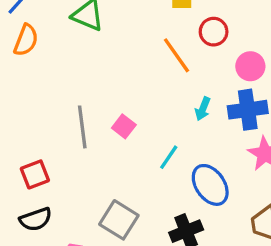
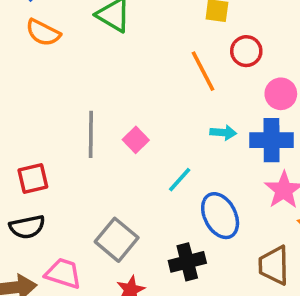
orange semicircle: (26, 40) -> (43, 33), turned 88
cyan arrow: (203, 109) -> (223, 133), turned -115

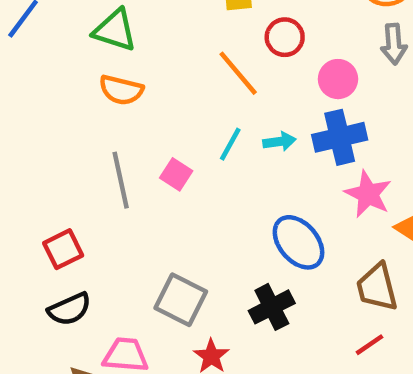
orange semicircle: (43, 33) -> (121, 90), moved
cyan line: (180, 180) -> (230, 144), moved

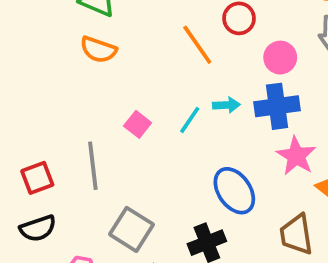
cyan line: (230, 144) -> (190, 120), moved
gray line: (121, 180) -> (93, 166), moved

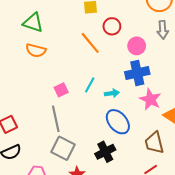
cyan arrow: (226, 105) -> (112, 93), moved
pink square: (138, 124) -> (61, 90), turned 32
gray line: (93, 166) -> (56, 119), moved

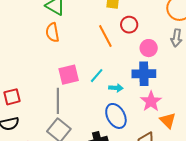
orange semicircle: (36, 50) -> (52, 32), turned 54
pink square: (61, 90) -> (69, 75), size x1.5

